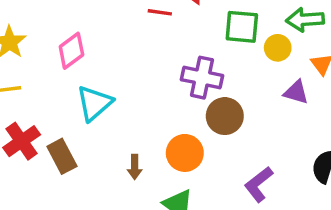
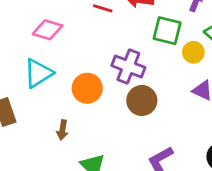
pink diamond: (71, 51) -> (48, 30), moved, turned 44
orange circle: (185, 153) -> (87, 88), moved

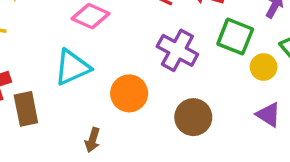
purple cross: (128, 67) -> (177, 50), moved

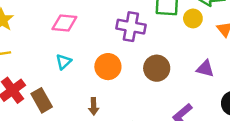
cyan triangle: (72, 67) -> (64, 62), size x0.6
purple triangle: (268, 115) -> (205, 69), moved

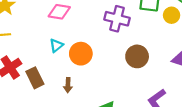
orange circle: (108, 67) -> (81, 54), moved
brown arrow: (94, 106) -> (68, 85), moved

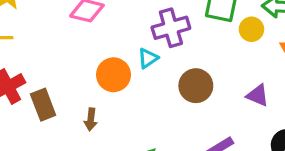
purple cross: (117, 19) -> (171, 28), turned -35
cyan triangle: (56, 45) -> (148, 58), moved

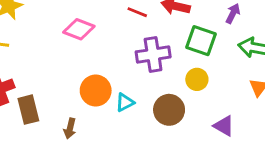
yellow circle: (251, 29) -> (197, 79), moved
cyan triangle: (148, 58) -> (125, 102), moved

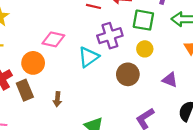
pink diamond: (79, 29) -> (53, 39), moved
orange circle: (96, 91) -> (33, 63), moved
cyan triangle: (125, 102) -> (88, 57), moved, size x1.5

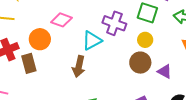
purple cross: (110, 36) -> (114, 23), turned 30
brown circle: (128, 74) -> (140, 63), moved
brown arrow: (57, 99) -> (79, 66), moved, size x1.5

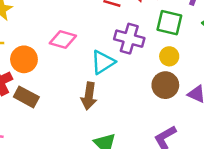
orange circle: (40, 39) -> (24, 59), moved
brown rectangle: (29, 63) -> (26, 97), turned -42

